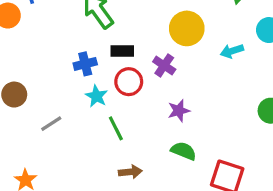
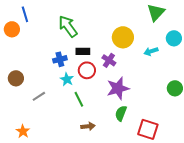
purple star: (179, 111) -> (118, 88), size x1.6
green semicircle: (184, 151) -> (121, 113), turned -91

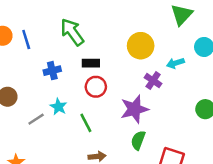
blue line: (25, 14) -> (26, 39), moved
blue cross: (60, 59) -> (52, 71), moved
purple cross: (109, 60) -> (153, 81), moved
cyan star: (67, 79) -> (59, 107), moved

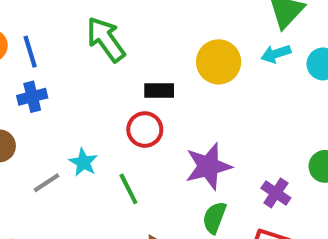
black rectangle: (91, 63) -> (159, 91), moved
cyan arrow: (175, 63) -> (276, 54), moved
blue cross: (52, 71) -> (32, 97), moved
purple cross: (153, 81) -> (276, 193), moved

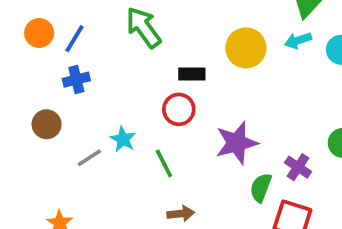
blue line: (30, 52) -> (75, 39), turned 48
green semicircle: (214, 218) -> (261, 188), moved

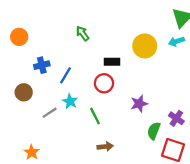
green arrow: (143, 27) -> (83, 34), size x0.6
blue line: (75, 39) -> (66, 75), moved
purple star: (237, 143) -> (139, 104), size x0.7

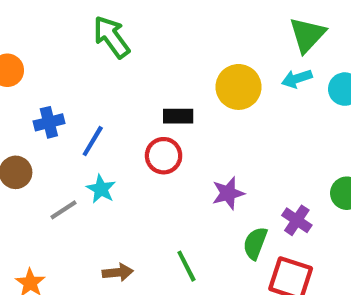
green arrow: (83, 34) -> (111, 37), moved, size x1.5
green line: (95, 116) -> (186, 266), moved
brown arrow: (105, 147) -> (118, 272), moved

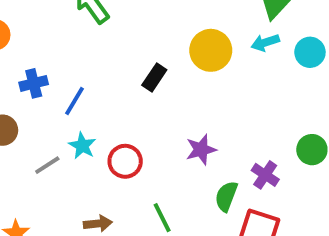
black rectangle: (178, 116) -> (154, 78), turned -56
red circle: (164, 156) -> (125, 161), moved

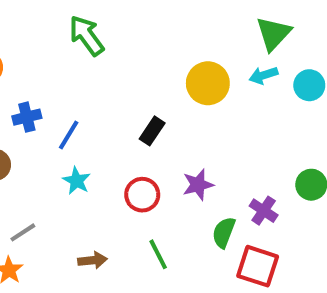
black rectangle: (154, 78) -> (152, 131), moved
red circle: (125, 161) -> (142, 195), moved
gray line: (47, 165) -> (23, 232), moved

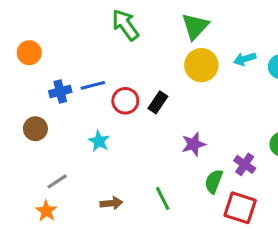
green triangle: (273, 34) -> (195, 26), moved
green arrow: (87, 36) -> (125, 25), moved
blue line: (69, 135) -> (93, 85), moved, turned 45
red circle: (142, 195) -> (125, 101), moved

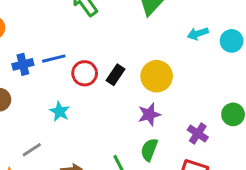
yellow circle: (201, 65) -> (157, 76), moved
gray line: (57, 181) -> (32, 150), moved
green semicircle: (214, 181) -> (149, 150), moved

